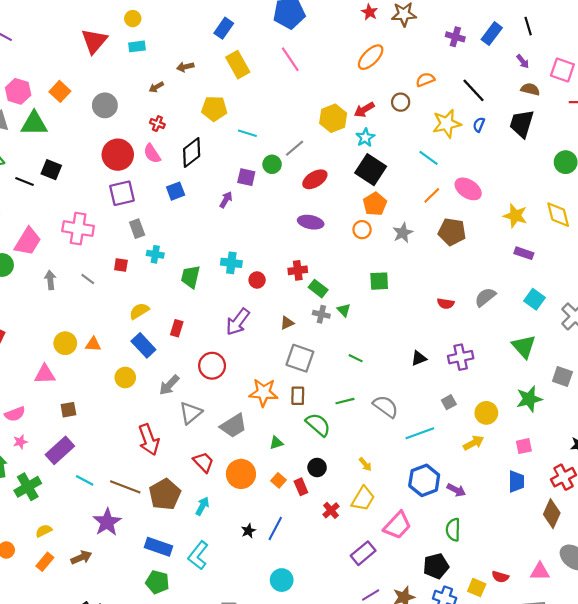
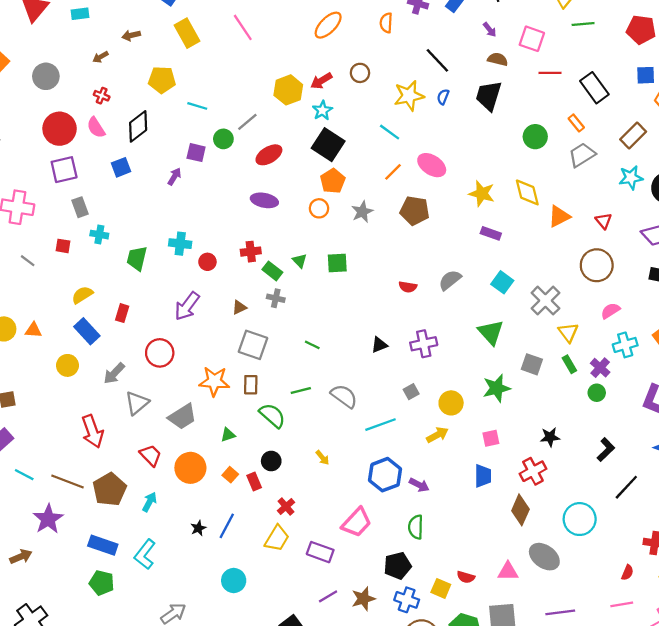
orange semicircle: (425, 80) -> (386, 23), moved, turned -66
green triangle: (344, 310) -> (300, 261), moved
yellow trapezoid: (363, 499) -> (277, 538), moved
purple rectangle: (363, 553) -> (320, 552), turned 60

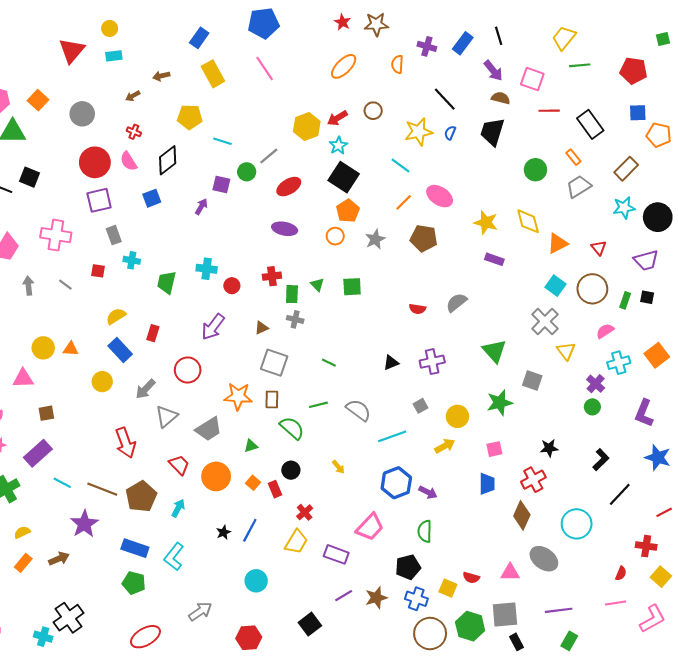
purple arrow: (490, 30) -> (493, 71), size x1.5
green rectangle: (272, 271) -> (292, 294), turned 54
cyan square: (502, 282) -> (555, 286), moved
green rectangle: (569, 364) -> (625, 300), moved, turned 49

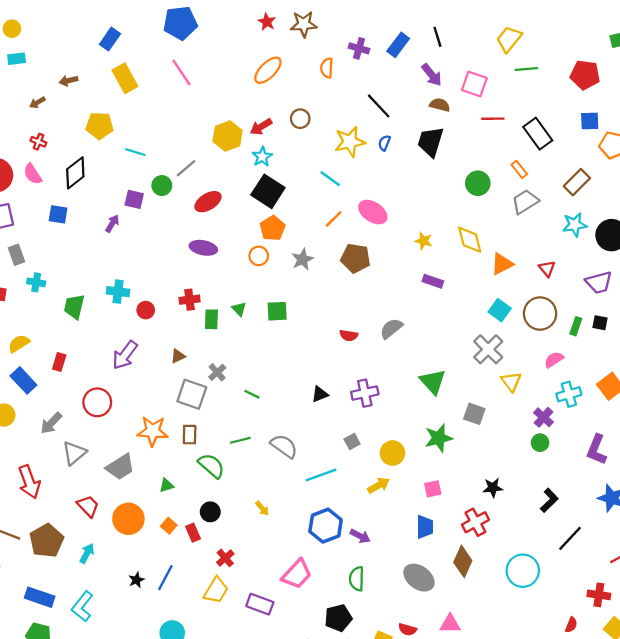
blue square: (152, 198) -> (58, 214), turned 30
yellow star: (486, 222) -> (424, 241), size x0.7
gray cross: (295, 319) -> (217, 372), moved, turned 35
gray ellipse: (544, 559) -> (419, 578), moved

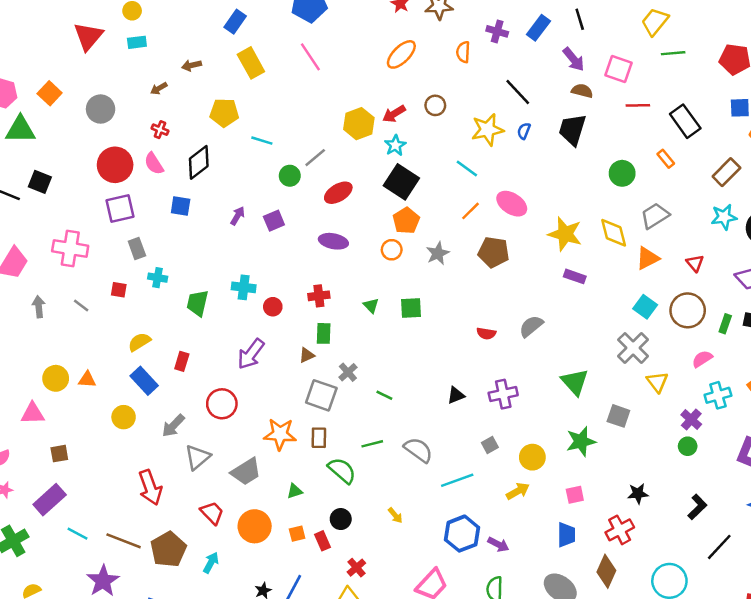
purple square: (134, 199) -> (274, 221), moved, turned -36
gray trapezoid: (525, 202) -> (655, 216), moved
yellow star: (424, 241) -> (565, 234), size x1.8
green rectangle: (211, 319) -> (324, 333), moved
orange square: (169, 526) -> (297, 534), turned 35

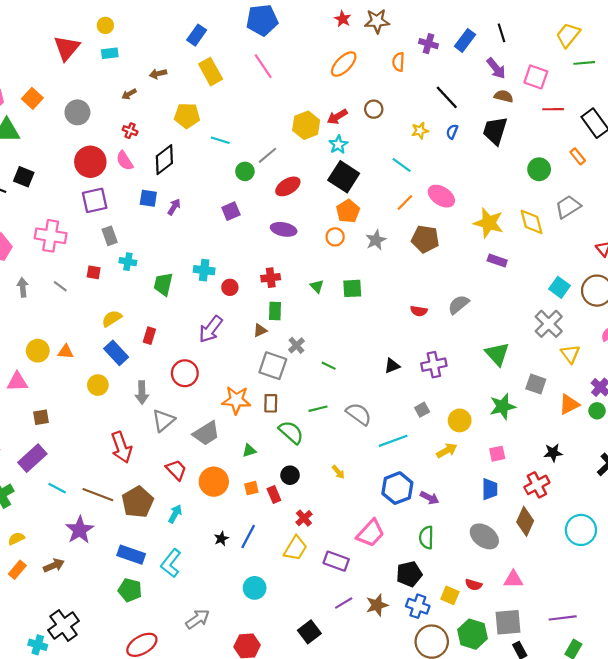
yellow star: (487, 130) -> (420, 131), size x0.6
purple arrow: (238, 216) -> (174, 207), moved
orange triangle: (648, 258) -> (569, 404), moved
gray arrow: (173, 426) -> (142, 393), turned -45

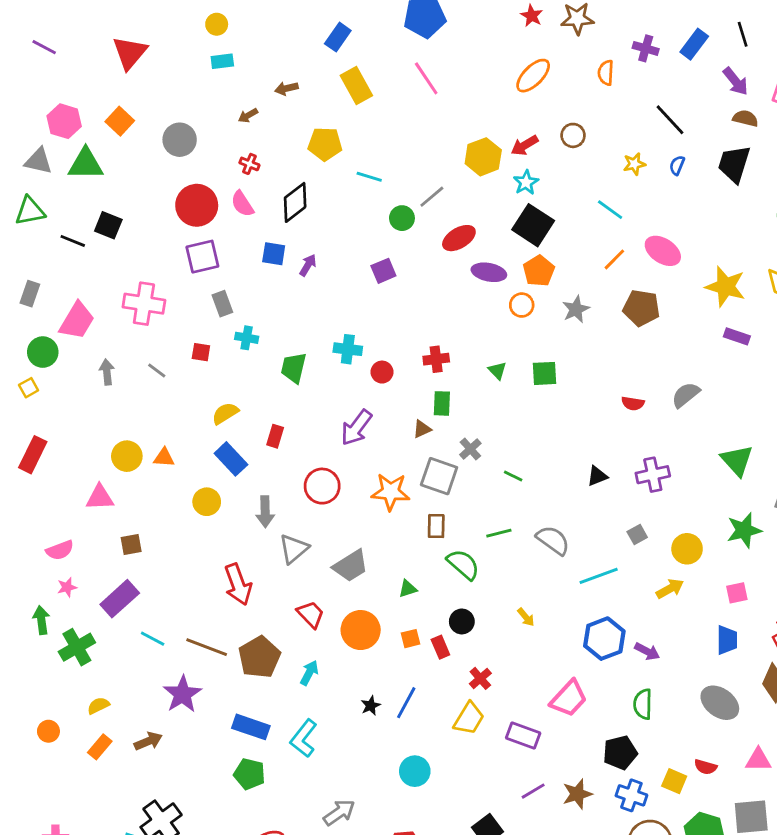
red triangle: (67, 48) -> (130, 53), moved
purple ellipse: (284, 229) -> (489, 272), moved
orange star: (236, 400) -> (391, 492), moved

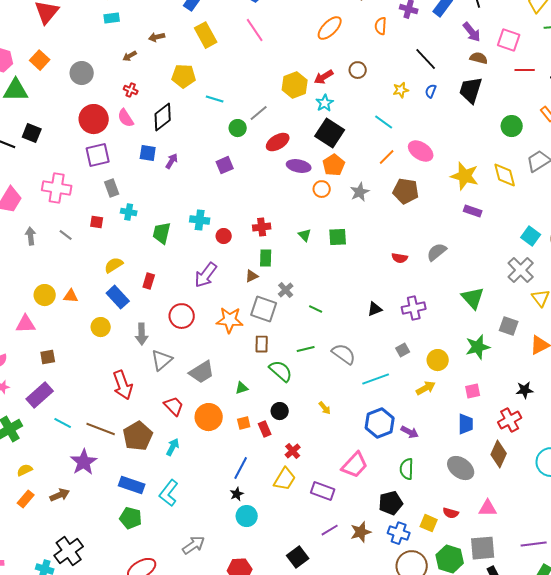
black star: (371, 706) -> (237, 494), moved

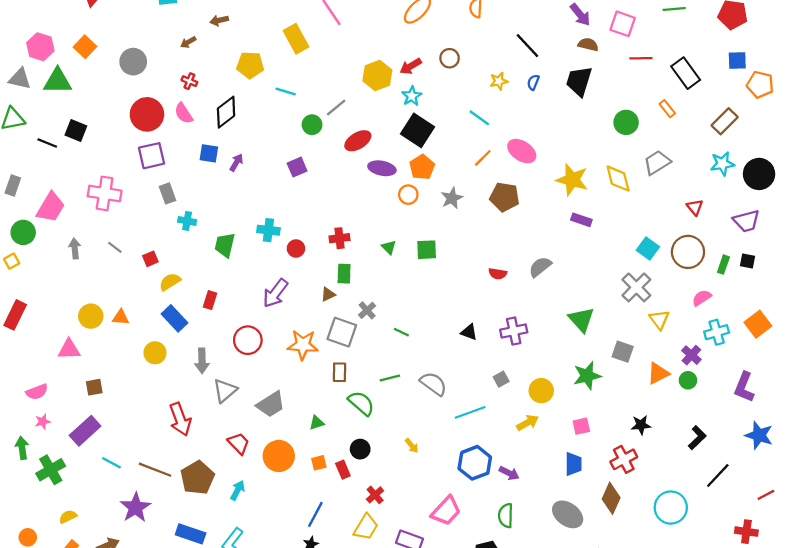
yellow rectangle: (206, 35) -> (296, 39), moved
red square: (97, 222) -> (150, 259), moved, turned -32
black triangle: (375, 309) -> (469, 332), turned 42

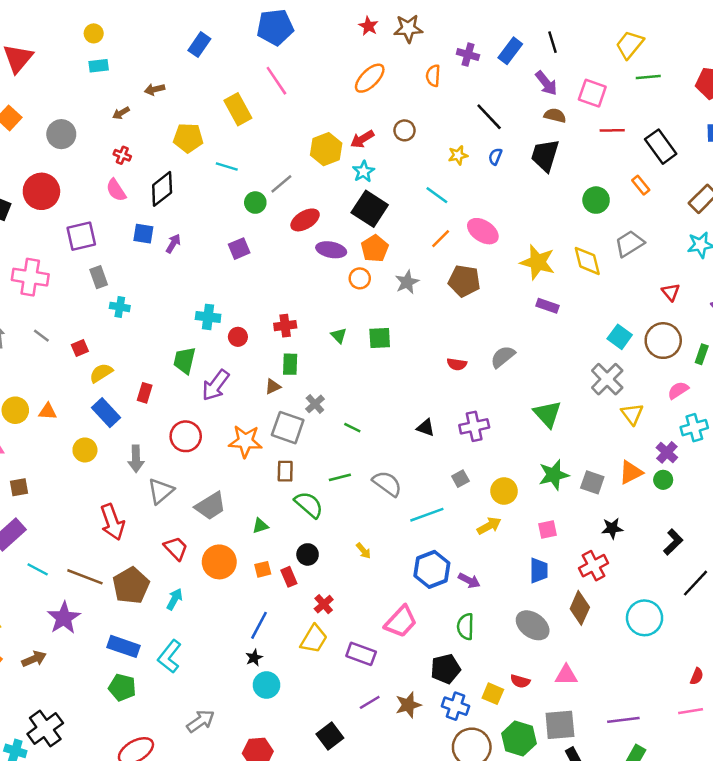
red circle: (147, 114) -> (41, 191), moved
green trapezoid: (225, 245) -> (184, 360), moved
gray square: (623, 352) -> (592, 482), moved

